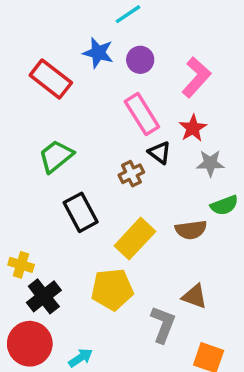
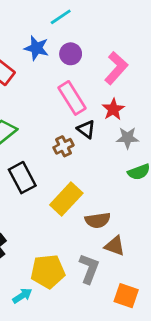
brown semicircle: (191, 230) -> (98, 220), moved
yellow pentagon: (112, 289) -> (48, 271), moved

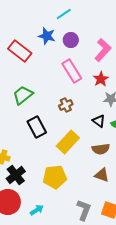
black triangle: (86, 129) -> (99, 121), moved
brown semicircle: (98, 220) -> (101, 149), moved
gray L-shape: (89, 269) -> (84, 210), moved
yellow pentagon: (48, 271) -> (55, 177), moved

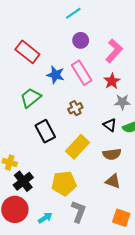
blue star: (47, 36) -> (56, 75), moved
gray L-shape: (84, 210) -> (79, 212), moved

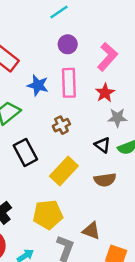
pink rectangle: (82, 73) -> (69, 83), turned 30
brown triangle: (113, 181) -> (91, 231), moved

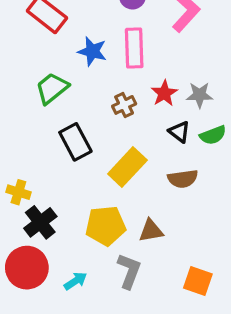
red star: (105, 93) -> (164, 93), moved
brown triangle: (91, 231) -> (151, 231), moved, turned -30

